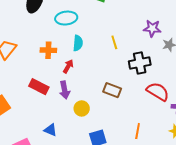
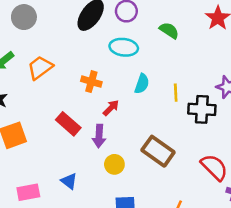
cyan semicircle: (78, 43) -> (142, 84), moved
black cross: (140, 63) -> (202, 109), moved
brown rectangle: (112, 90) -> (158, 151), size x1.4

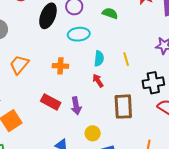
red arrow: (111, 108) -> (98, 81), moved, turned -64
black cross: (202, 109) -> (153, 83), moved
brown rectangle: (158, 151) -> (123, 107), turned 65
yellow circle: (114, 164) -> (93, 133), moved

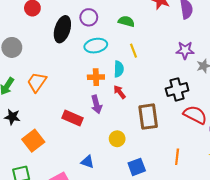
yellow line: (126, 59) -> (133, 51), moved
orange cross: (60, 66) -> (96, 77), moved
purple arrow: (76, 106) -> (96, 104), moved
yellow circle: (93, 133) -> (117, 139), moved

